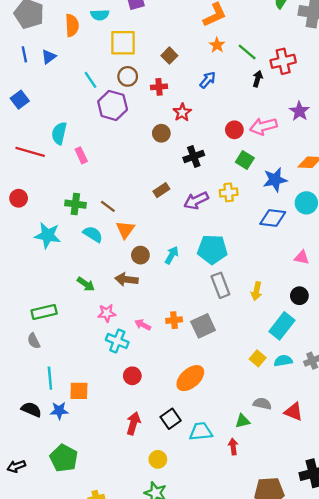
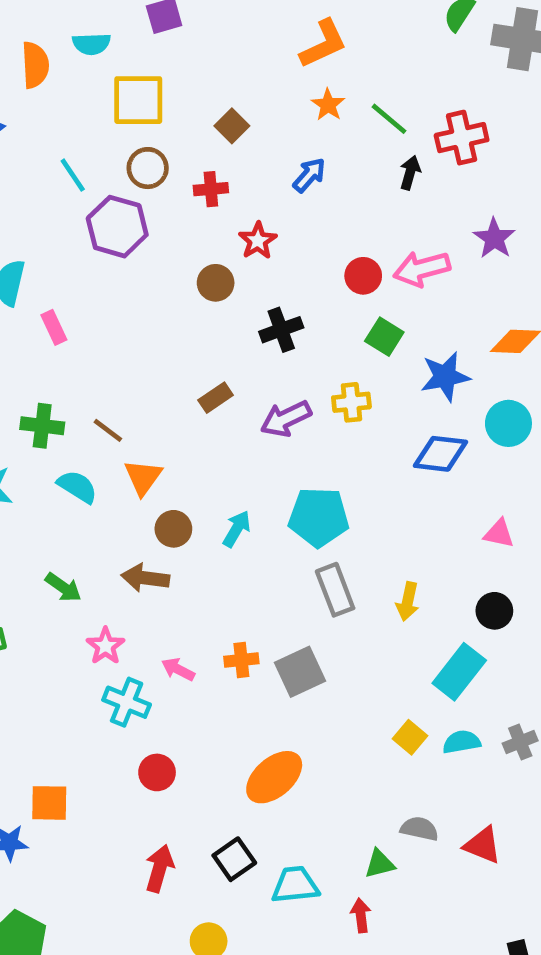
pink star: (107, 313) -> (105, 646), turned -30

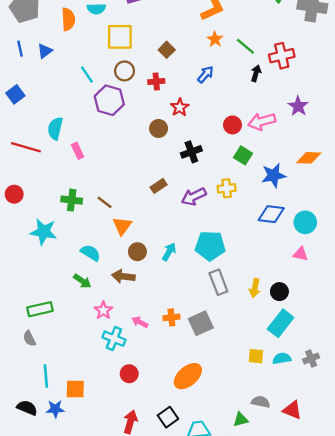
cyan circle: (508, 423) -> (305, 222), moved
cyan semicircle: (77, 487) -> (90, 253), moved
black circle: (494, 611) -> (279, 292), moved
yellow square: (410, 737) -> (256, 356), turned -35

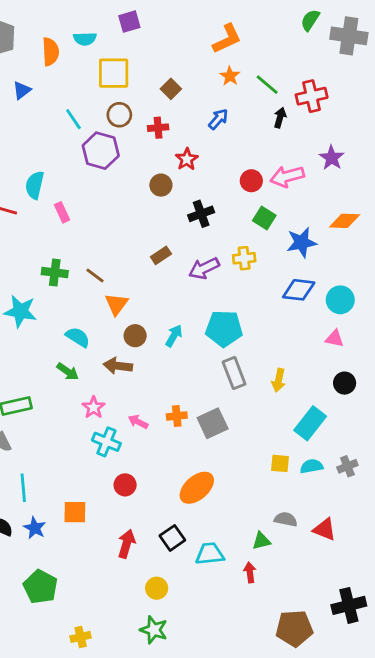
black circle: (279, 292) -> (345, 383), moved
orange square: (75, 389) -> (75, 512), moved
blue star: (55, 409) -> (35, 528), turned 30

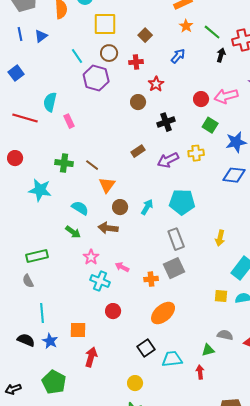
gray rectangle: (234, 373) -> (176, 239), moved
orange cross: (177, 416) -> (151, 279), moved
red arrow: (127, 544) -> (91, 357), moved

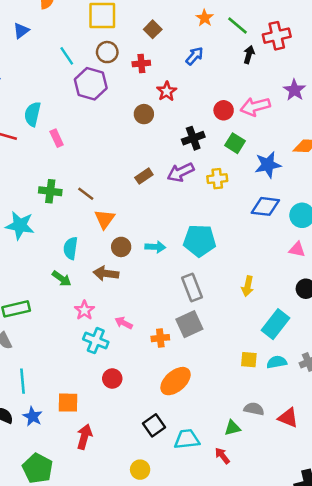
black cross: (166, 122) -> (193, 138), moved
purple arrow: (168, 160) -> (181, 172), moved
cyan arrow: (147, 207) -> (155, 247), turned 63
cyan semicircle: (80, 208) -> (71, 248), turned -114
red arrow: (200, 372) -> (222, 456), turned -32

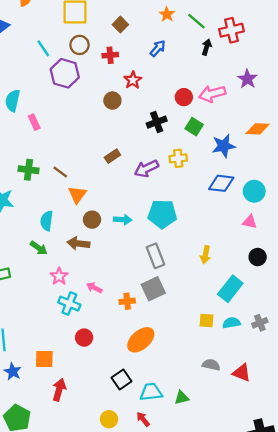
purple arrow: (181, 172) -> (146, 169), moved
green triangle: (232, 428) -> (182, 398), moved
red arrow: (222, 456) -> (143, 419), moved

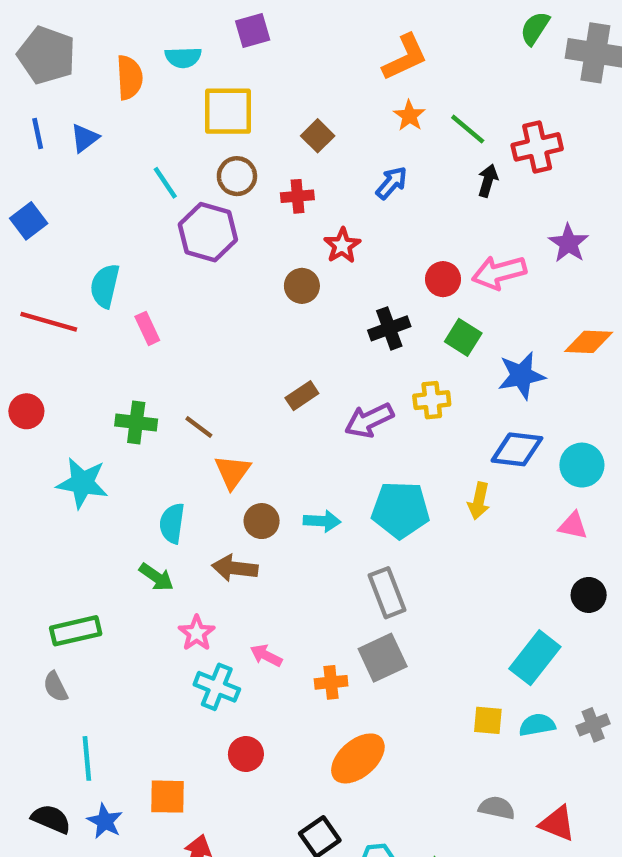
yellow arrow: (205, 255) -> (479, 501), moved

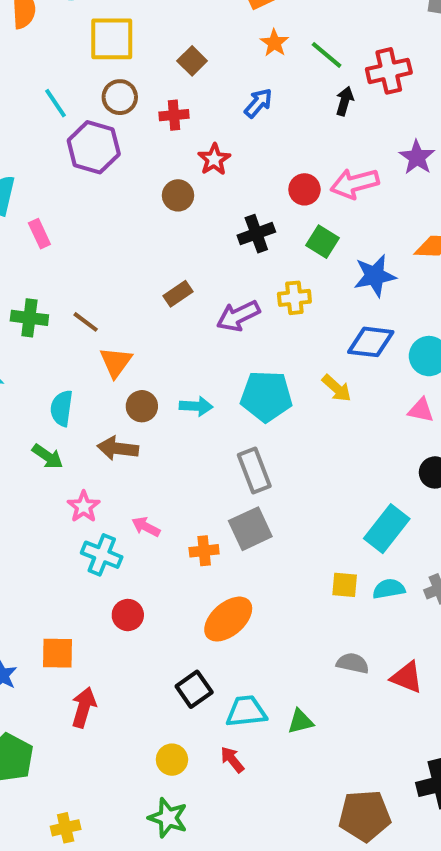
yellow arrow: (479, 501) -> (337, 388), turned -60

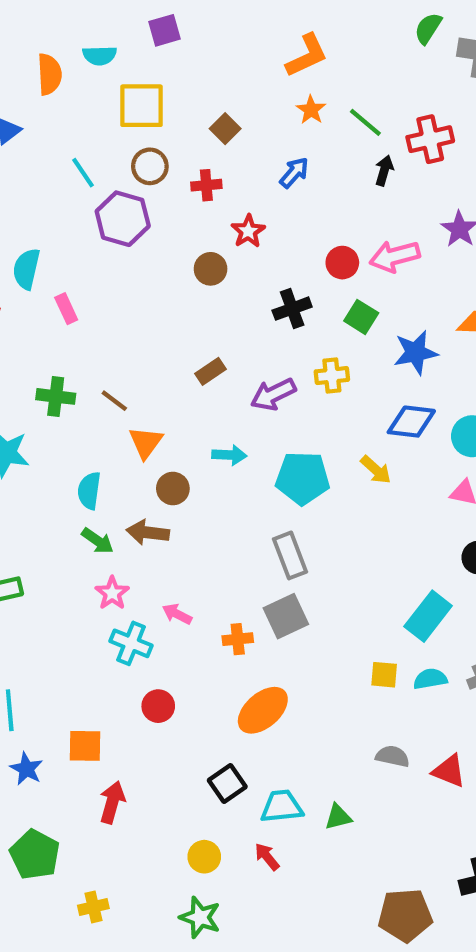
cyan arrow: (196, 406) -> (229, 455), moved
green arrow: (48, 456) -> (98, 541), moved
yellow cross: (66, 828) -> (93, 907), moved

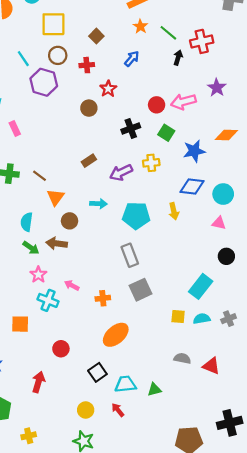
yellow arrow: (376, 470) -> (174, 211), turned 35
gray square: (286, 616) -> (140, 290), moved
red circle: (158, 706) -> (61, 349), moved
orange square: (85, 746) -> (20, 324), moved

